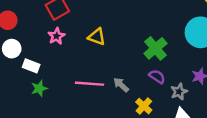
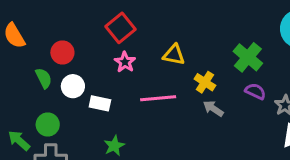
pink line: (89, 84) -> (158, 98), moved
green star: (39, 88) -> (114, 146), moved
yellow cross: (144, 106) -> (205, 82), moved

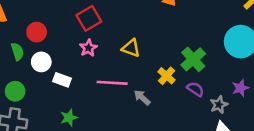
yellow cross: (205, 82) -> (167, 76), moved
gray arrow: (213, 109) -> (142, 98), moved

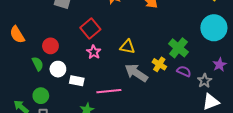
pink line: (112, 83) -> (109, 91), moved
gray arrow: (142, 98) -> (136, 73), moved, size x1.6

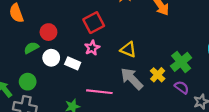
green semicircle: (38, 64) -> (31, 48), turned -104
white rectangle: (77, 81) -> (73, 63), moved

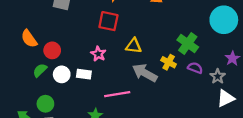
orange semicircle: (16, 13) -> (29, 39), moved
red square: (94, 23) -> (108, 21), moved, turned -35

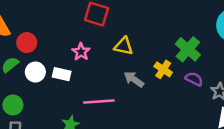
gray arrow: (145, 73) -> (134, 79), size x0.7

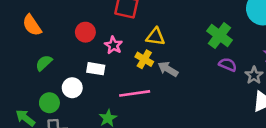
red circle: (27, 43) -> (85, 32), moved
yellow cross: (163, 69) -> (144, 59), moved
white circle: (35, 72) -> (72, 88), moved

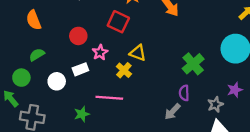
purple semicircle: (228, 65) -> (184, 93), moved, turned -126
white rectangle: (96, 69) -> (80, 69), turned -42
gray arrow: (168, 69) -> (172, 112), moved, turned -90
green circle: (49, 103) -> (21, 78), moved

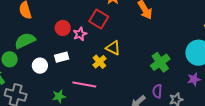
pink star: (100, 52) -> (80, 34), moved
green semicircle: (37, 55) -> (25, 41), size x1.5
purple star: (235, 90) -> (194, 79), moved
purple semicircle: (184, 93) -> (157, 91), moved

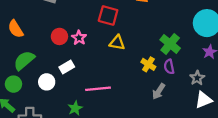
red square: (99, 19) -> (108, 16), moved
yellow cross: (99, 62) -> (148, 64), moved
purple semicircle: (157, 91) -> (169, 67), moved

